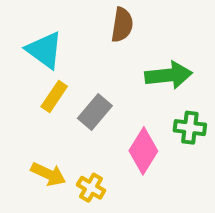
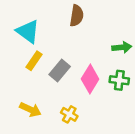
green arrow: (169, 75) -> (122, 47), moved, size x0.7
pink diamond: (143, 151) -> (90, 79), moved
yellow cross: (91, 188) -> (69, 114), moved

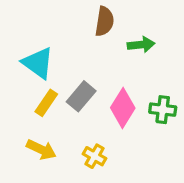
cyan triangle: (28, 32) -> (38, 63), moved
green arrow: (122, 47) -> (141, 45), moved
yellow rectangle: (34, 61) -> (46, 103), moved

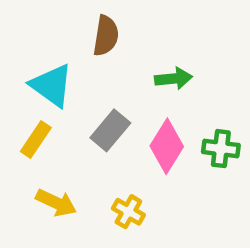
brown semicircle: (104, 21) -> (106, 36), moved
green arrow: (141, 45) -> (174, 79), moved
yellow rectangle: (46, 103) -> (36, 140), moved

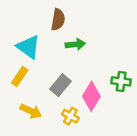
green arrow: (174, 79) -> (75, 44), moved
gray rectangle: (110, 130) -> (60, 85), moved
pink diamond: (167, 146) -> (91, 96), moved

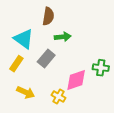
gray rectangle: (60, 85) -> (46, 58), moved
pink diamond: (91, 96) -> (76, 80), turned 40

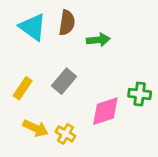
green arrow: (63, 37) -> (98, 40), moved
cyan triangle: (24, 39) -> (33, 27), moved
yellow cross: (59, 96) -> (65, 134), moved

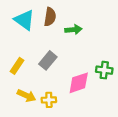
yellow cross: (65, 134) -> (49, 100), turned -32

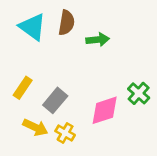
gray rectangle: (48, 60) -> (55, 100), moved
green cross: (104, 70) -> (139, 93), turned 35
yellow cross: (49, 100) -> (65, 133), turned 32

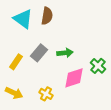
green arrow: (98, 40) -> (65, 53), moved
gray rectangle: (55, 100) -> (39, 53), moved
yellow arrow: (35, 127) -> (14, 93), moved

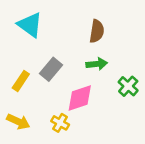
brown semicircle: (47, 16) -> (97, 31), moved
green arrow: (65, 53) -> (97, 64), moved
pink diamond: (74, 78) -> (80, 98), moved

